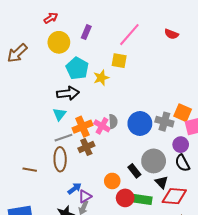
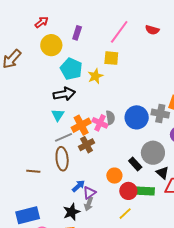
red semicircle: (171, 34) -> (152, 30), moved

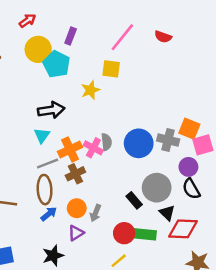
cyan pentagon: (71, 69) -> (57, 64), moved
orange circle: (114, 176) -> (77, 208), moved
blue arrow: (78, 186) -> (49, 214), moved
gray arrow: (89, 204) -> (96, 213), moved

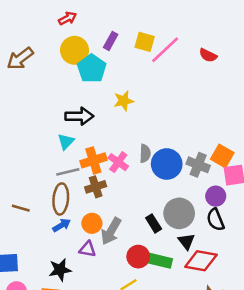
yellow square: (111, 69) -> (145, 42), moved
gray semicircle: (106, 142) -> (145, 153), moved
gray arrow: (96, 213) -> (111, 231), size x1.5
purple triangle: (76, 233) -> (88, 249), turned 35

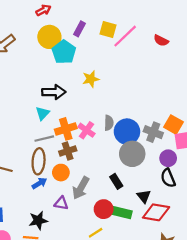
gray circle: (179, 213) -> (132, 154), moved
orange circle: (92, 223) -> (61, 173), moved

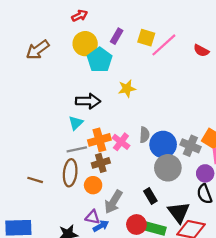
blue arrow: (39, 183) -> (101, 226), moved
black triangle: (144, 196) -> (179, 212), size x1.5

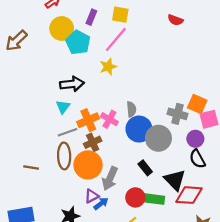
pink line: (164, 45) -> (116, 39), moved
blue circle: (163, 144) -> (139, 129), moved
orange circle: (93, 185) -> (88, 165), size x1.6
purple triangle: (92, 217) -> (92, 196), turned -32

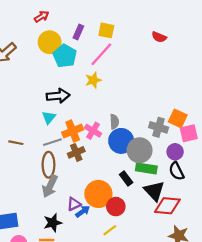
orange circle: (88, 165) -> (98, 194), moved
brown line: (31, 168) -> (16, 143), moved
gray arrow: (110, 178) -> (50, 186), moved
green rectangle: (153, 199) -> (146, 168), moved

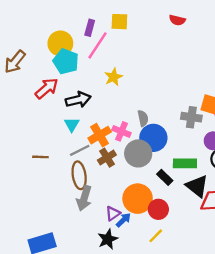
red arrow: (42, 17) -> (47, 88), moved, size x1.5
pink line: (101, 54) -> (97, 45), moved
cyan pentagon: (65, 56) -> (66, 61), moved
gray circle: (140, 150) -> (138, 153), moved
black star: (53, 223) -> (108, 239), moved

